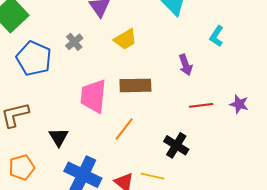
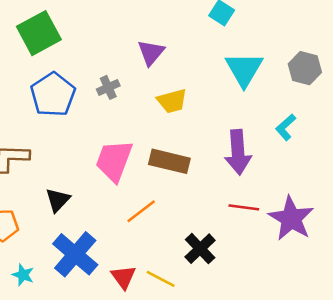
purple arrow: (185, 65) -> (238, 152), size x1.6
purple star: (239, 104) -> (291, 218), size x1.8

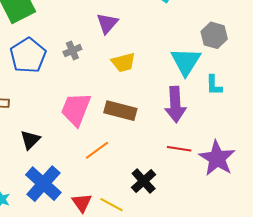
gray hexagon: (305, 68) -> (214, 35), moved
cyan triangle: (244, 69) -> (186, 62), moved
cyan L-shape: (286, 127) -> (214, 85), turned -50

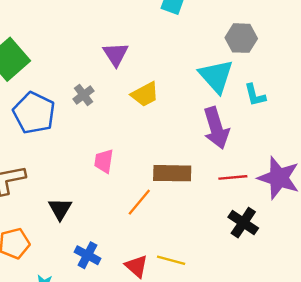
pink trapezoid: (76, 109) -> (104, 161), size x0.6
brown rectangle: (120, 111) -> (172, 173), moved
black cross: (144, 181) -> (243, 223), moved
blue cross: (43, 184) -> (87, 255), size x0.6

